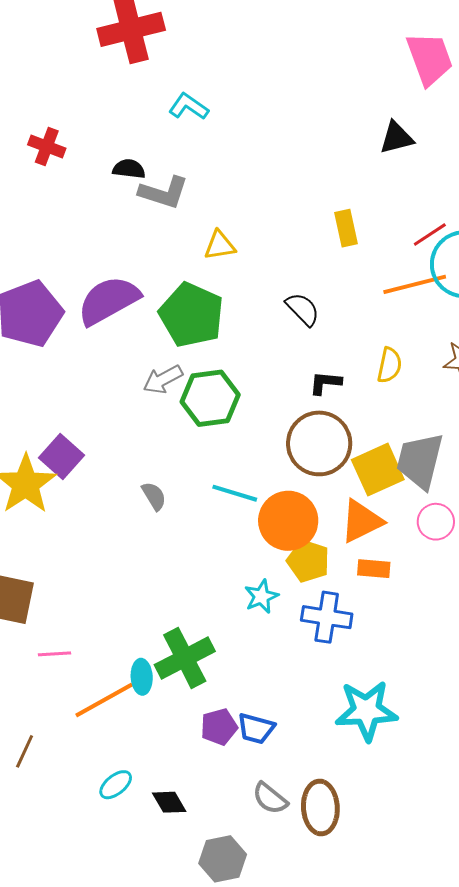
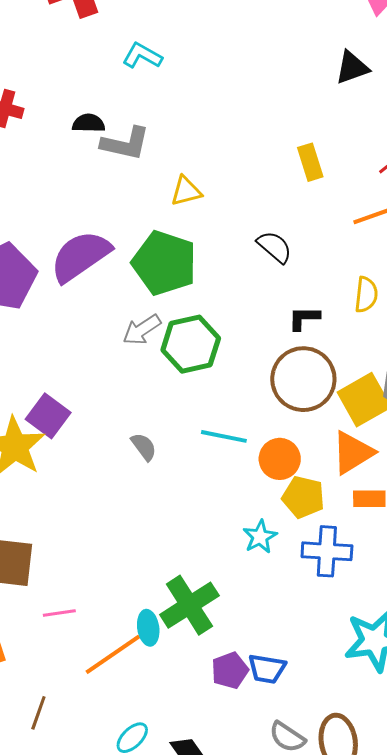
orange circle: (288, 521) -> (280, 459), size x0.7

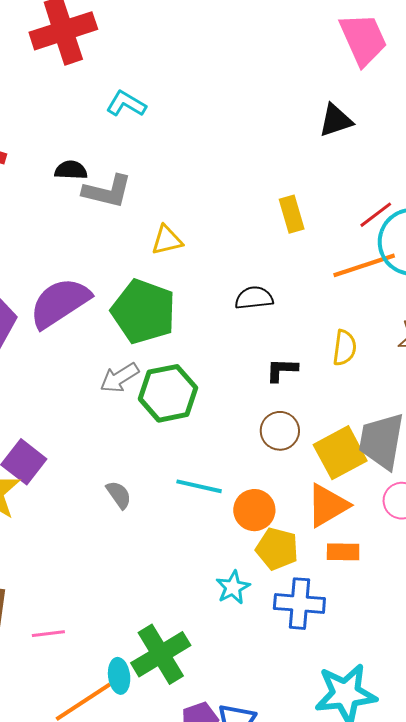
black semicircle: (275, 247) -> (254, 298), turned -48
brown circle: (303, 379) -> (280, 431), size x0.6
pink line: (59, 613) -> (48, 634), moved

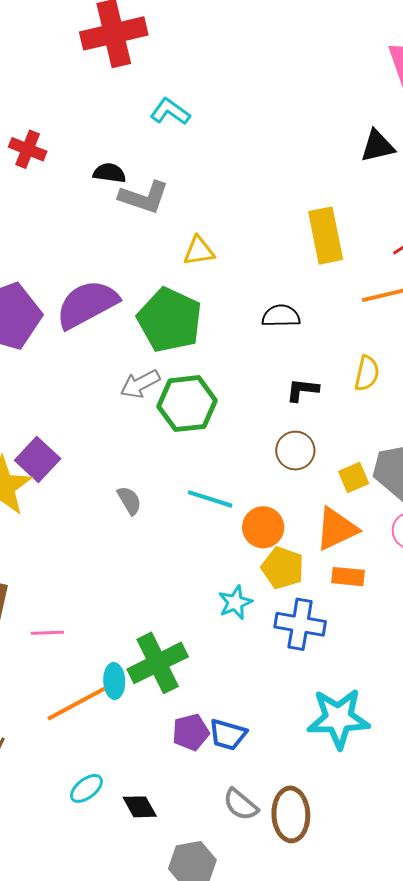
yellow rectangle: (292, 214) -> (326, 236), size x1.5
yellow square: (340, 453) -> (354, 477), size x0.6

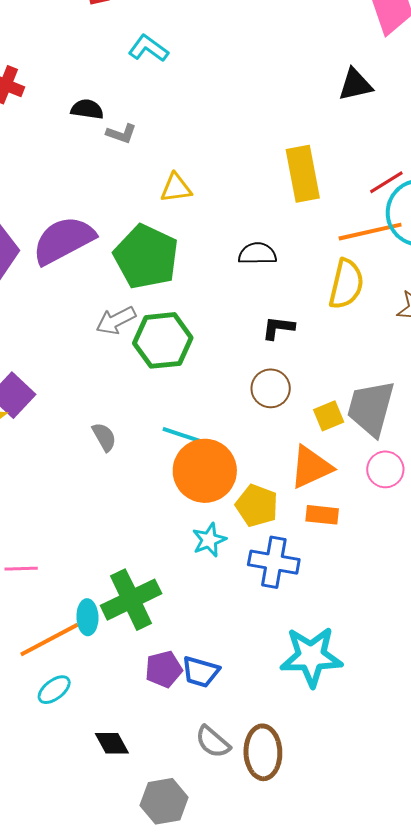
gray L-shape: (144, 197) -> (121, 134), size x0.6
yellow semicircle: (367, 373) -> (346, 284), moved, size x1.4
orange circle: (263, 527) -> (205, 471), moved, size x1.5
cyan ellipse: (86, 788) -> (54, 690), moved

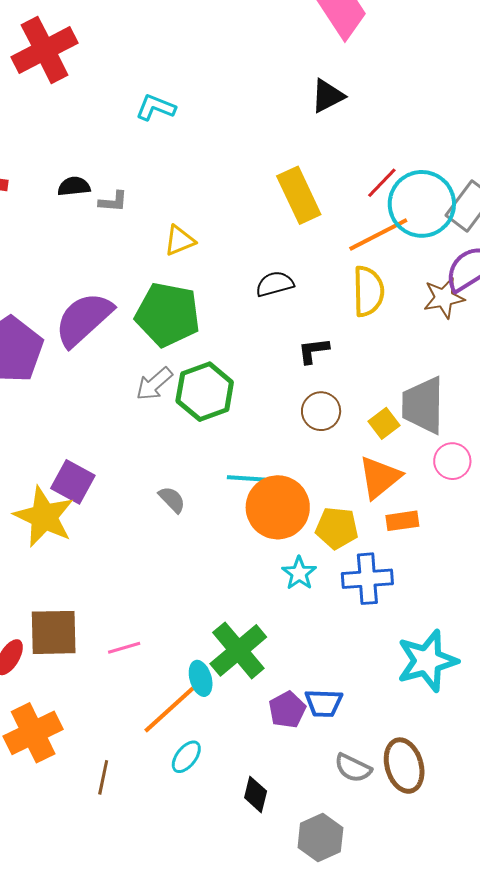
cyan L-shape: (148, 48) -> (156, 107), moved
black diamond: (112, 743) -> (256, 794), turned 57

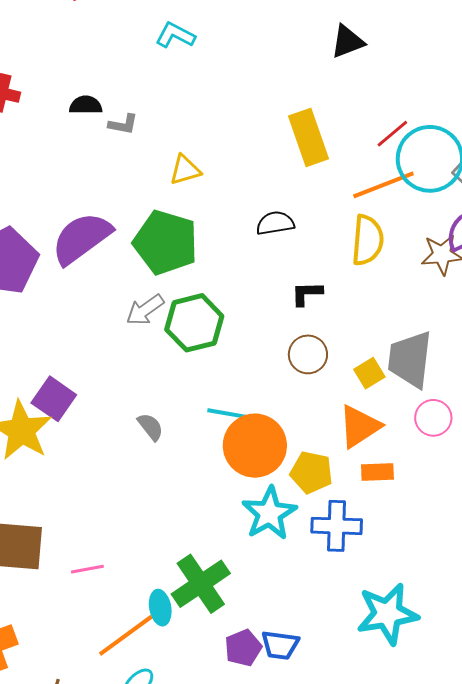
cyan star: (299, 573) -> (269, 513), size x1.6

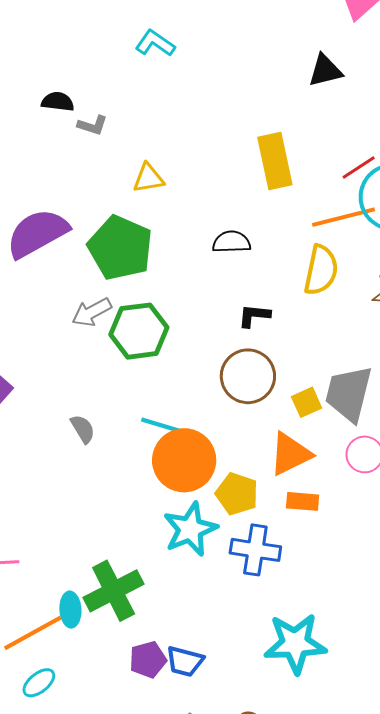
brown circle: (308, 354) -> (248, 376), size x1.4

